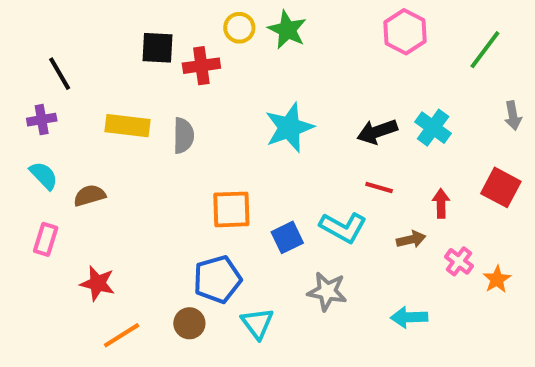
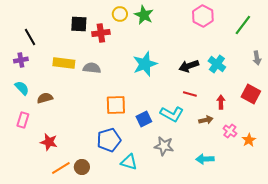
gray semicircle: (183, 136) -> (92, 68), turned -84
brown circle: (189, 323) -> (82, 167), moved
cyan triangle: (257, 323) -> (129, 162), turned -36

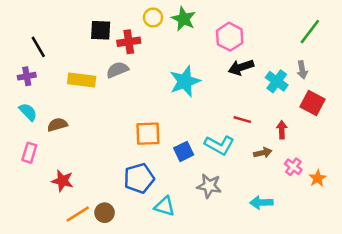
pink hexagon: (203, 16) -> (230, 37), moved
gray arrow: (257, 58) -> (302, 70), moved
black arrow: (189, 66) -> (241, 67), moved
gray semicircle: (92, 68) -> (117, 70), moved, turned -30
red square: (251, 94) -> (312, 103), moved

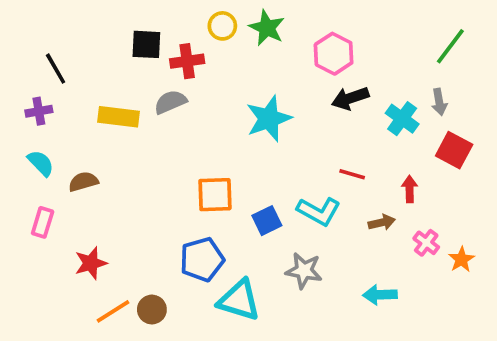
red star: (62, 181) -> (91, 263), turned -30
cyan triangle: (164, 206) -> (239, 300), size x1.4

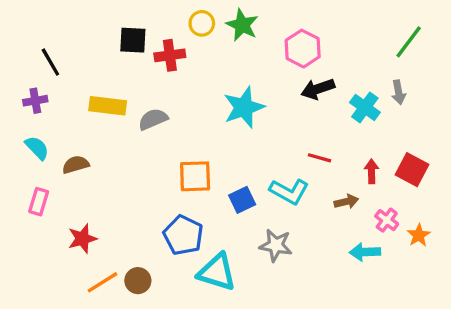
gray semicircle: (170, 102) -> (153, 119), moved
red square: (454, 150) -> (412, 170), moved
blue pentagon: (202, 259) -> (183, 235), turned -30
cyan arrow: (380, 295) -> (365, 252), moved

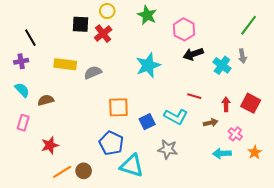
yellow circle: (202, 23) -> (107, 11), moved
red cross: (170, 55) -> (103, 34), turned -30
orange star: (419, 235) -> (255, 152), moved

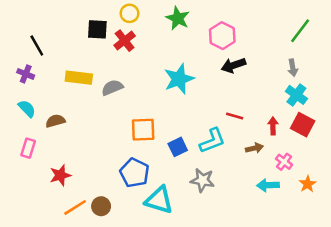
purple cross: (21, 61) -> (26, 74), turned 32
cyan cross: (222, 65) -> (296, 95), moved
cyan L-shape: (176, 117) -> (212, 141), turned -50

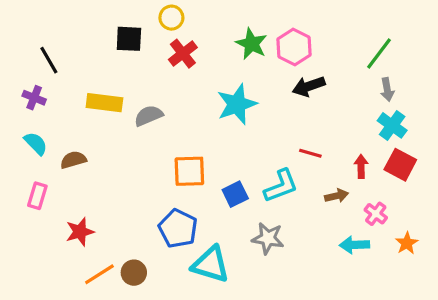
green star: (178, 18) -> (252, 44), moved
green line: (300, 31) -> (379, 54), moved
red cross: (125, 41) -> (183, 54), moved

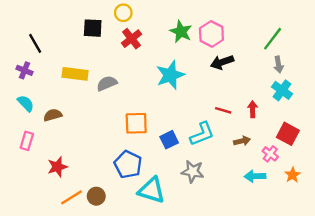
red square: (400, 165) -> (288, 134), moved
red arrow: (361, 166) -> (253, 109), moved

